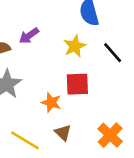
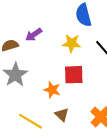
yellow star: (75, 46) -> (72, 43), turned 30

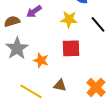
orange star: (52, 90) -> (41, 60), moved
brown triangle: (62, 115) -> (60, 85), turned -32

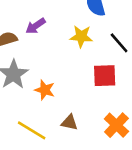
red square: (71, 48) -> (105, 76), moved

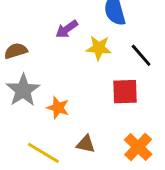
purple arrow: (36, 26) -> (67, 29), moved

